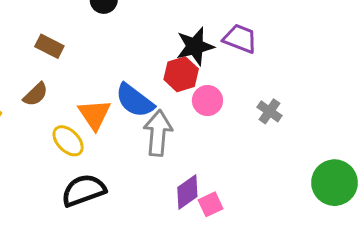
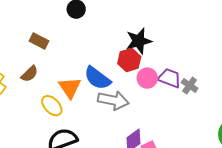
purple trapezoid: (240, 39) -> (169, 78), moved
gray arrow: (158, 133) -> (113, 100), turned 96

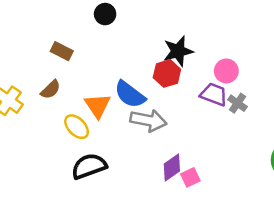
pink circle: (147, 78) -> (226, 71), moved

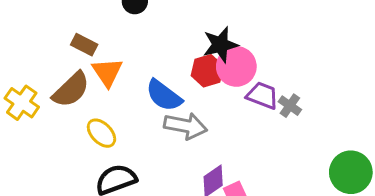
pink circle: (226, 71) -> (236, 66), moved, size x1.4
brown semicircle: (51, 90) -> (71, 90), size x1.6
orange triangle: (98, 106) -> (107, 72), moved

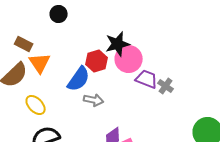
red hexagon: (207, 71) -> (97, 61), moved
blue semicircle: (164, 95) -> (79, 79), turned -92
gray arrow: (186, 126) -> (94, 100), size x0.7

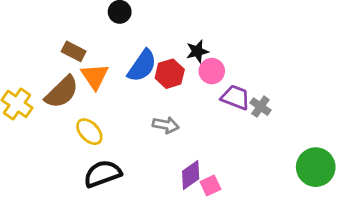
black star: (118, 44) -> (197, 51), size x0.7
pink circle: (129, 59) -> (212, 71), size x0.7
blue semicircle: (79, 79) -> (142, 66), moved

